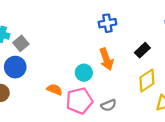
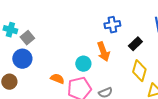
blue cross: (107, 23) -> (112, 25), moved
yellow diamond: (147, 81) -> (139, 71), turned -40

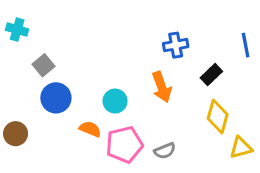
cyan cross: (10, 30) -> (17, 30), moved
blue circle: (22, 59) -> (56, 98), moved
cyan circle: (83, 64) -> (115, 101), moved

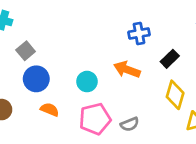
orange arrow: (162, 87) -> (127, 70), turned 130
orange semicircle: (90, 129) -> (50, 110), moved

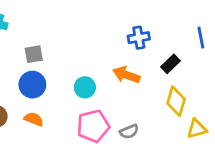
gray square: (26, 51) -> (34, 54), moved, turned 30
orange semicircle: (50, 110) -> (34, 119), moved

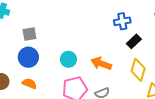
blue cross: (139, 38) -> (122, 21), moved
orange arrow: (126, 75) -> (101, 64), moved

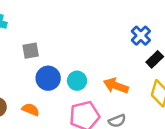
blue cross: (122, 21) -> (141, 36), turned -35
blue circle: (28, 57) -> (48, 78), moved

